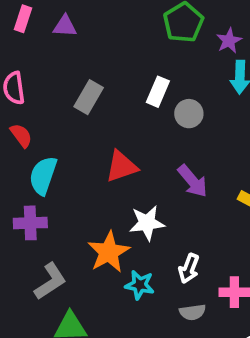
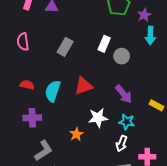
red semicircle: (21, 135) -> (27, 85), moved, turned -40
cyan semicircle: (43, 176) -> (53, 91), moved
orange star: (109, 252) -> (76, 134), size x0.6
cyan star: (140, 285) -> (127, 122), moved

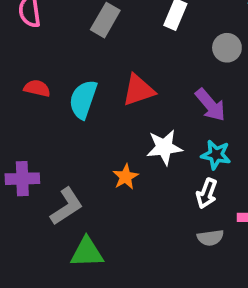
gray circle: (122, 56) -> (227, 48), moved
purple cross: (32, 118) -> (22, 179), moved

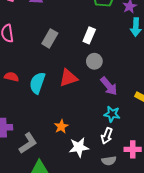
gray circle: (227, 48) -> (94, 61), moved
white star: (164, 147) -> (79, 147), moved

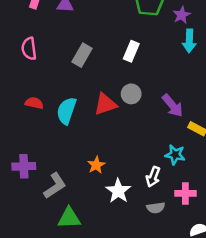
gray circle: (94, 61) -> (131, 94), moved
purple arrow: (109, 86) -> (173, 106), moved
cyan star: (112, 114) -> (175, 155), moved
white star: (79, 147) -> (118, 191), turned -30

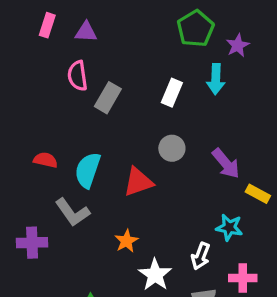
cyan arrow: (189, 41) -> (216, 79), moved
pink semicircle: (29, 49) -> (78, 76), moved
red triangle: (105, 104) -> (138, 182), moved
gray L-shape: (55, 186) -> (72, 212), moved, turned 88

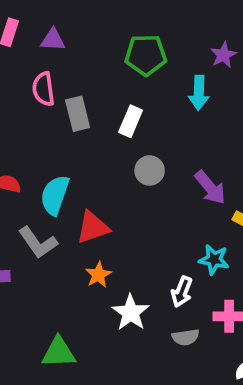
green pentagon: (196, 29) -> (146, 55), moved, turned 30
white rectangle: (172, 93) -> (131, 121), moved
gray rectangle: (108, 98) -> (78, 114), turned -44
red triangle: (138, 182) -> (93, 227), moved

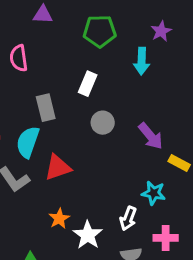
purple triangle: (53, 40) -> (43, 15), moved
gray rectangle: (78, 114) -> (46, 108), moved
orange star: (98, 275) -> (59, 218), moved

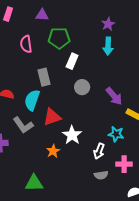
green pentagon: (100, 31) -> (59, 38), moved
purple star: (161, 31) -> (108, 24), moved
white star: (88, 235) -> (72, 135), moved

